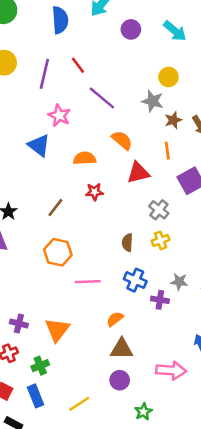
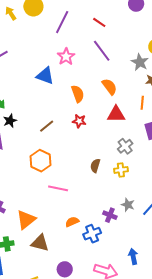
red line: (78, 65) -> (99, 22), moved, turned -32
blue triangle: (39, 145) -> (45, 76), turned -30
orange semicircle: (85, 158) -> (78, 94), turned 60
blue cross: (135, 280) -> (92, 234), moved, turned 30
brown triangle: (122, 349) -> (40, 243), moved

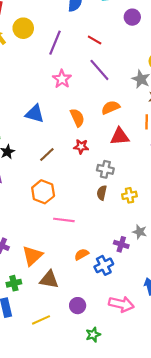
blue triangle: (45, 76) -> (35, 114), moved
orange semicircle: (109, 87) -> (111, 107), turned -72
gray cross: (125, 146) -> (105, 169), moved, turned -35

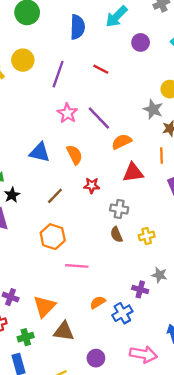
purple line: (99, 70) -> (99, 118), moved
orange semicircle: (77, 118) -> (74, 155), moved
brown semicircle: (102, 193) -> (116, 235), turned -32

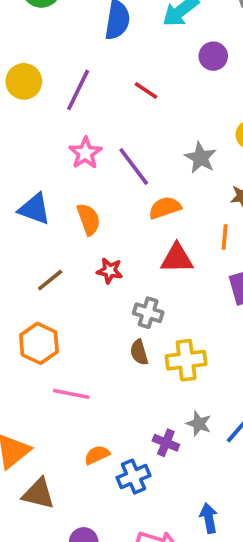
yellow circle: (23, 60) -> (24, 81), moved
gray star: (153, 109) -> (201, 158), moved
yellow cross: (147, 236) -> (186, 360), size x1.5

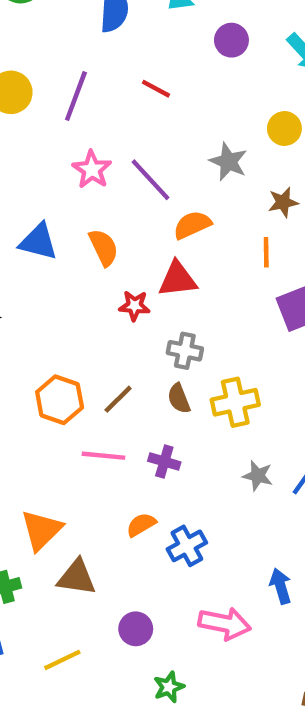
red triangle: (177, 258) -> (178, 279), moved
brown line: (50, 280) -> (118, 399), moved
purple cross: (166, 443) -> (164, 462), moved

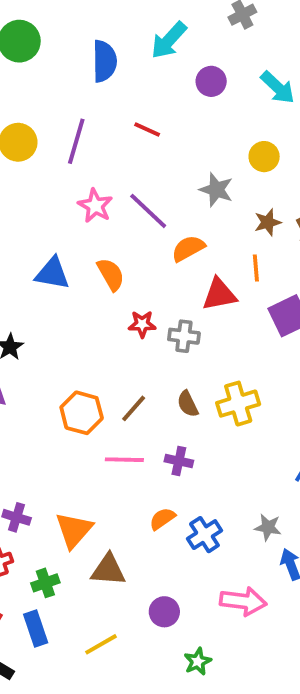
red triangle: (178, 279) -> (219, 294), moved
gray cross: (185, 351) -> (184, 336), moved
gray star: (258, 476) -> (268, 527), moved

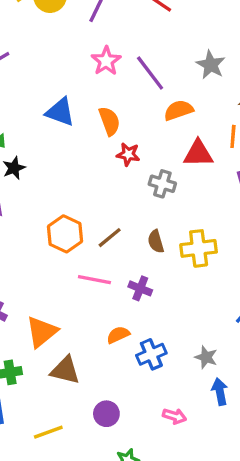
red star: (142, 324) -> (128, 154), moved
pink arrow: (243, 601) -> (174, 416), size x0.6

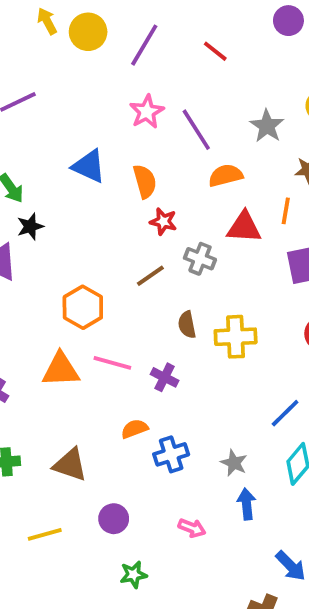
brown line: (110, 238) -> (150, 276), moved
orange triangle: (42, 332) -> (61, 370), moved, turned 32

